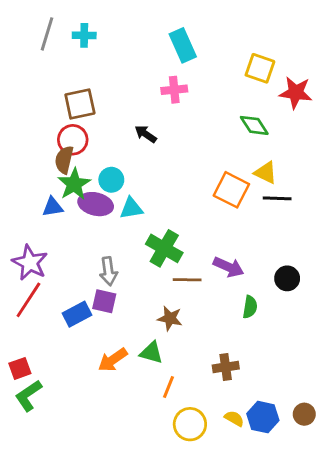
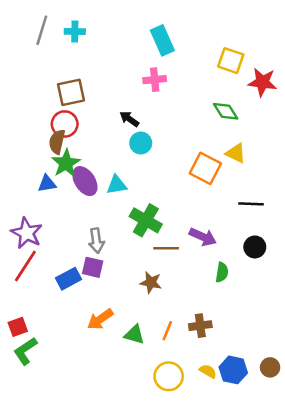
cyan circle: (111, 180) -> (141, 143), moved
black line: (277, 198) -> (251, 204), moved
purple ellipse: (96, 204) -> (85, 181), turned 44
green triangle: (151, 353) -> (134, 334), moved
orange line: (169, 387) -> (167, 331), moved

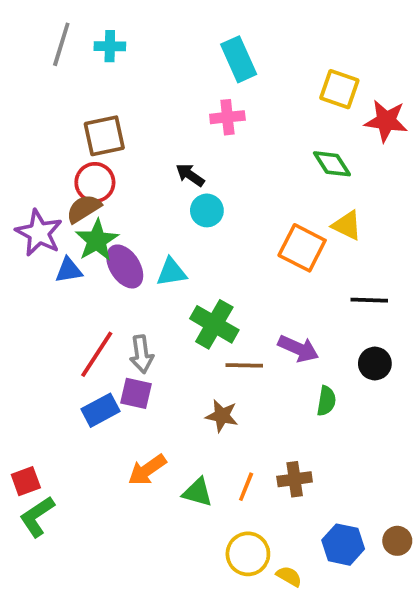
brown semicircle: (57, 142) -> (84, 209), turned 45
purple star: (27, 233) -> (39, 233), moved
red line: (25, 266) -> (97, 354), moved
yellow semicircle: (208, 371) -> (289, 576), moved

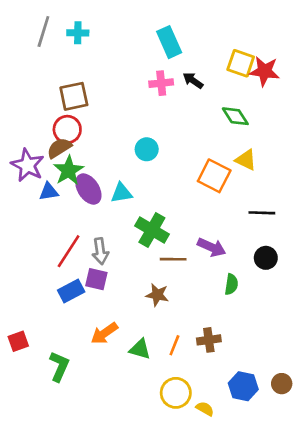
red star: (386, 121) -> (264, 71), moved
black arrow: (190, 175) -> (193, 80), moved
green L-shape: (37, 517) -> (59, 366), moved, turned 148

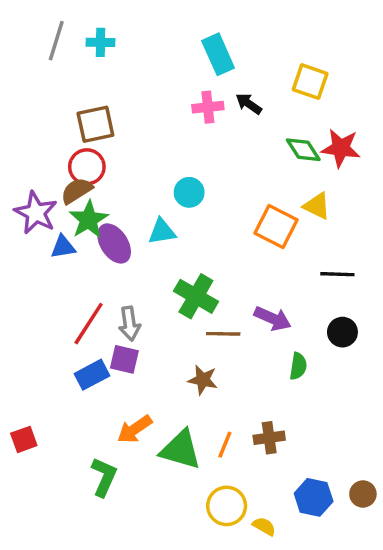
red star: (264, 71) -> (341, 148), moved
cyan triangle: (121, 193) -> (162, 232), moved
green triangle: (140, 349) -> (181, 450), size x1.5
green L-shape: (59, 366) -> (104, 477), moved

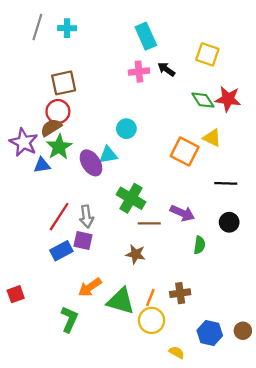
purple ellipse: (114, 243) -> (91, 163), moved
yellow circle: (227, 506) -> (152, 320), moved

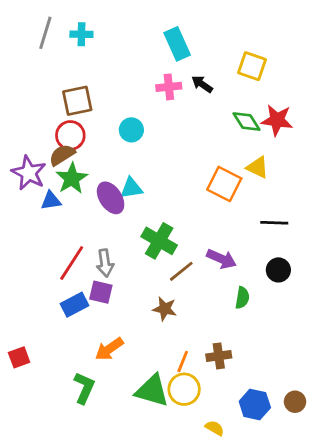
cyan circle: (126, 129) -> (131, 130), moved
brown line: (149, 223) -> (181, 271), turned -40
green triangle: (121, 301) -> (152, 391), moved

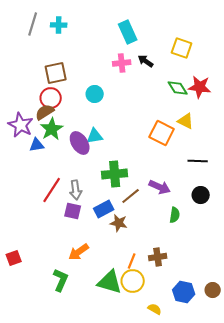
green cross: (159, 241) -> (115, 174), turned -35
blue rectangle: (75, 305) -> (104, 209), moved

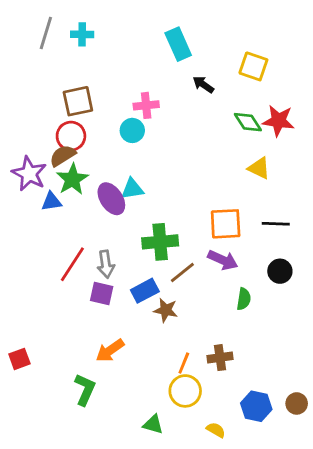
pink cross: (122, 63) -> (146, 105), moved
orange square: (162, 133) -> (226, 224), moved, turned -30
green triangle: (110, 282) -> (153, 424), moved, size x0.6

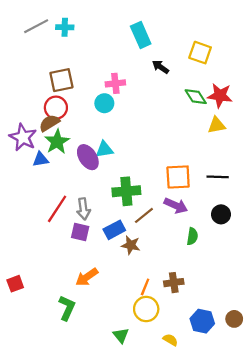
gray line: (46, 33) -> (36, 26), turned 45
yellow triangle: (259, 168) -> (217, 125), moved, turned -36
green triangle: (153, 424) -> (121, 335), turned 35

